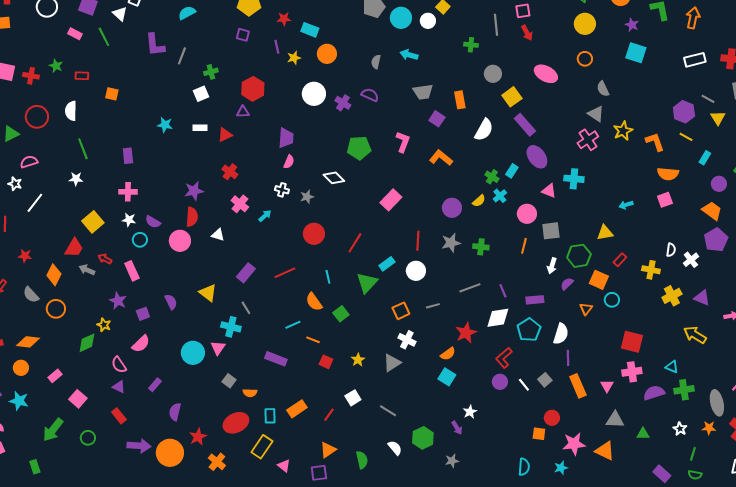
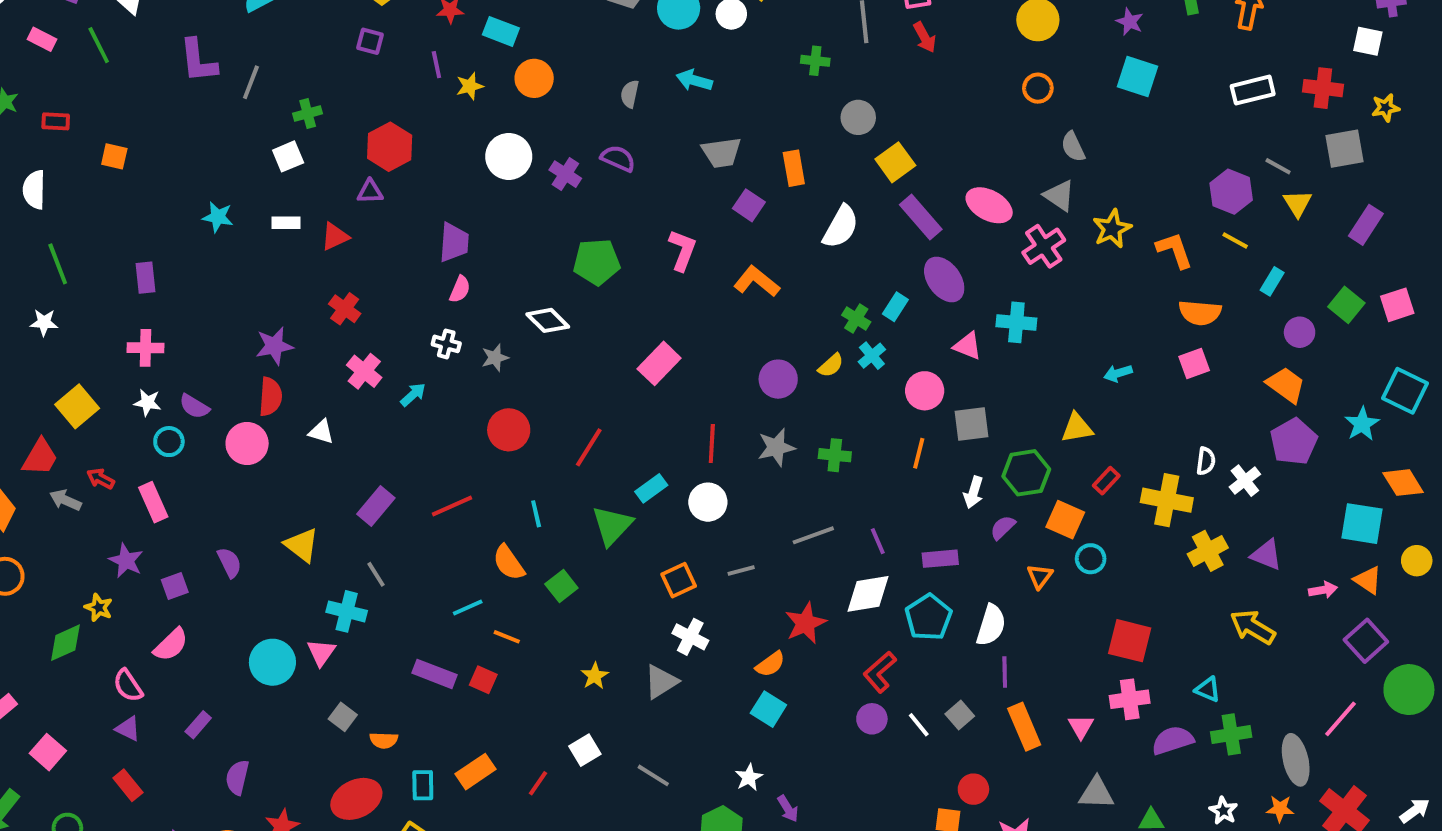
pink ellipse: (546, 74) -> (989, 205), moved
yellow cross: (651, 270) -> (1167, 500), size x1.4
red square: (326, 362) -> (483, 680), moved
white star: (470, 412) -> (749, 777), moved

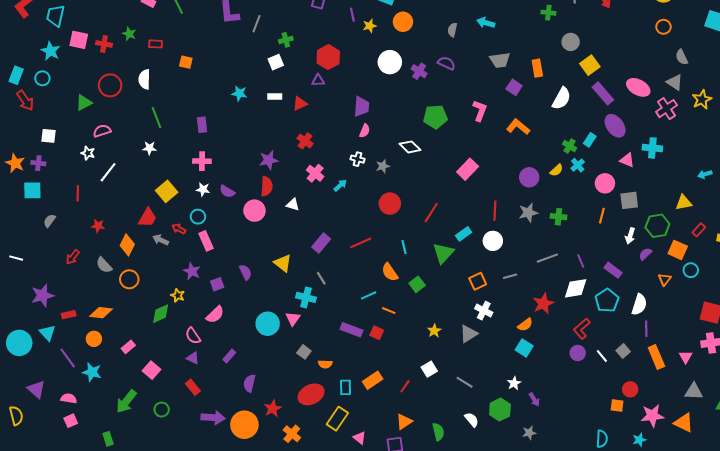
cyan circle: (169, 442) -> (198, 217), moved
purple rectangle: (940, 559) -> (613, 270), turned 42

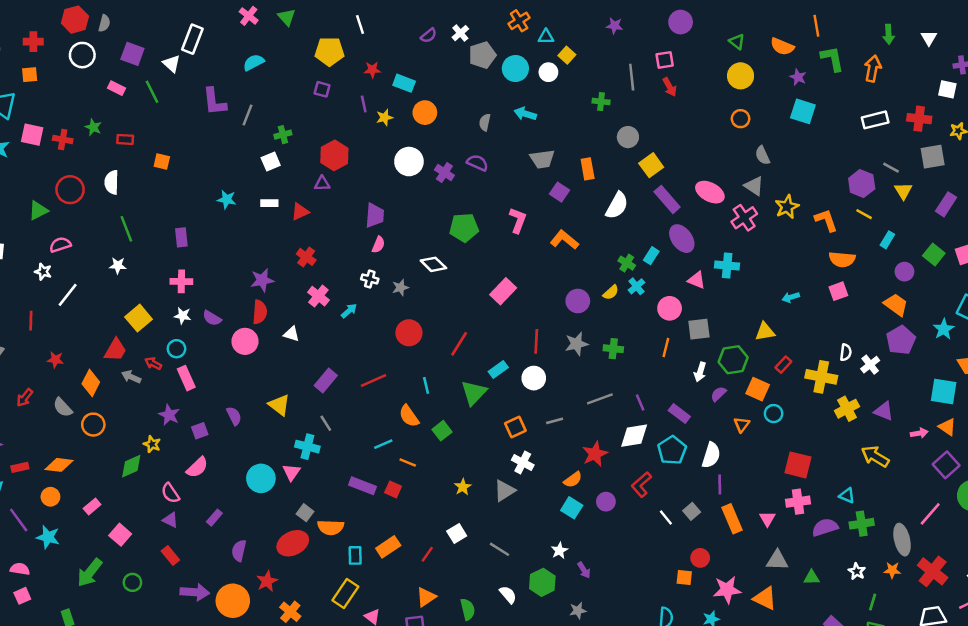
purple circle: (578, 353) -> (606, 502), moved
orange semicircle: (325, 364) -> (331, 527), size x1.5
red ellipse: (311, 394) -> (293, 543), moved

